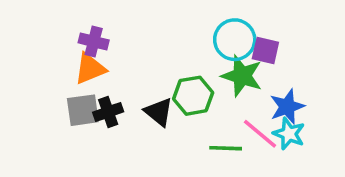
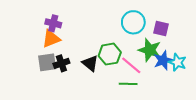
purple square: (265, 51) -> (161, 28), moved
green star: (242, 76) -> (150, 50), moved
pink line: (260, 134) -> (131, 65), moved
cyan star: (289, 134) -> (177, 62), moved

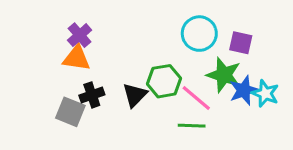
purple cross: (53, 23) -> (80, 35), turned 35
orange triangle: (51, 39) -> (76, 58), turned 30
gray square: (47, 62) -> (70, 112), moved, turned 30
black triangle: (90, 63) -> (135, 95), turned 36

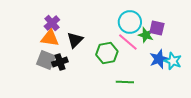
green star: (224, 75) -> (146, 35), moved, size x0.7
black triangle: (135, 95) -> (75, 40), moved
pink line: (196, 98) -> (128, 42), moved
gray square: (70, 112) -> (46, 60), moved

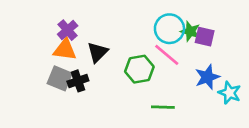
green star: (146, 35) -> (190, 31), moved
cyan star: (173, 61) -> (230, 93), moved

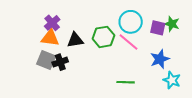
green star: (190, 31) -> (172, 24), moved
black triangle: (98, 52) -> (75, 40), turned 36
green hexagon: (139, 69) -> (103, 37), moved
cyan star: (230, 93) -> (172, 80), moved

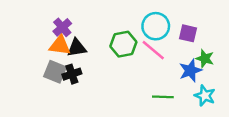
green star: (172, 24) -> (205, 58), moved
black triangle: (75, 40) -> (77, 48), moved
green line: (126, 82) -> (163, 97), moved

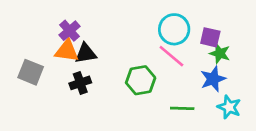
green hexagon: (123, 44) -> (141, 80), moved
green star: (205, 58) -> (220, 53), moved
gray square: (55, 72) -> (31, 72), moved

